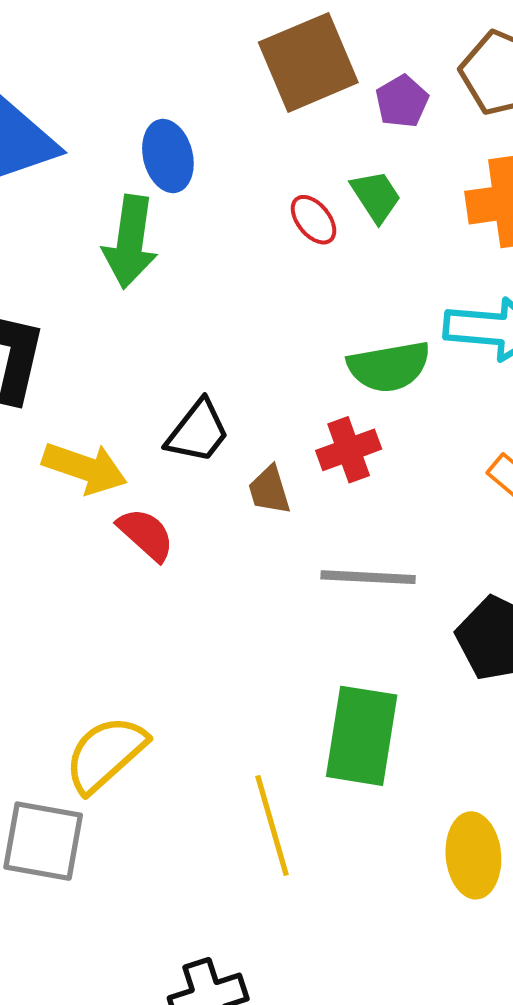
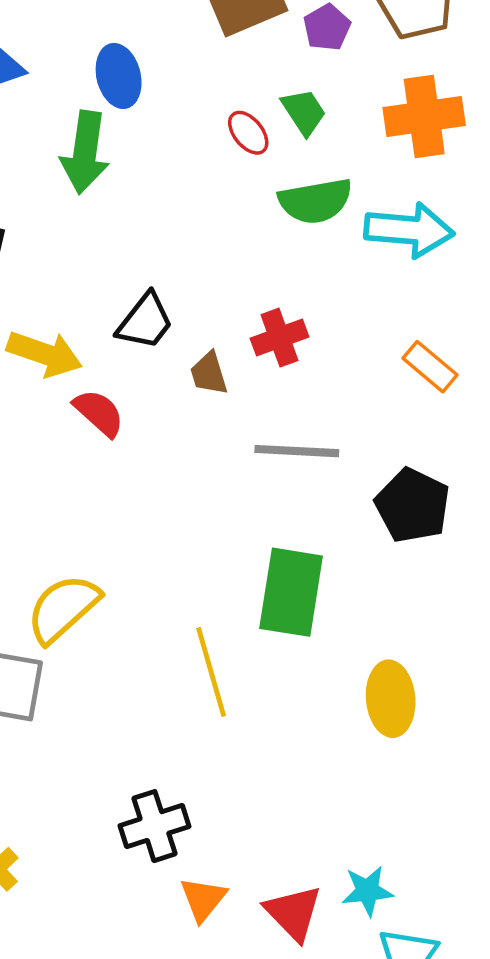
green semicircle: (389, 367) -> (315, 201), moved

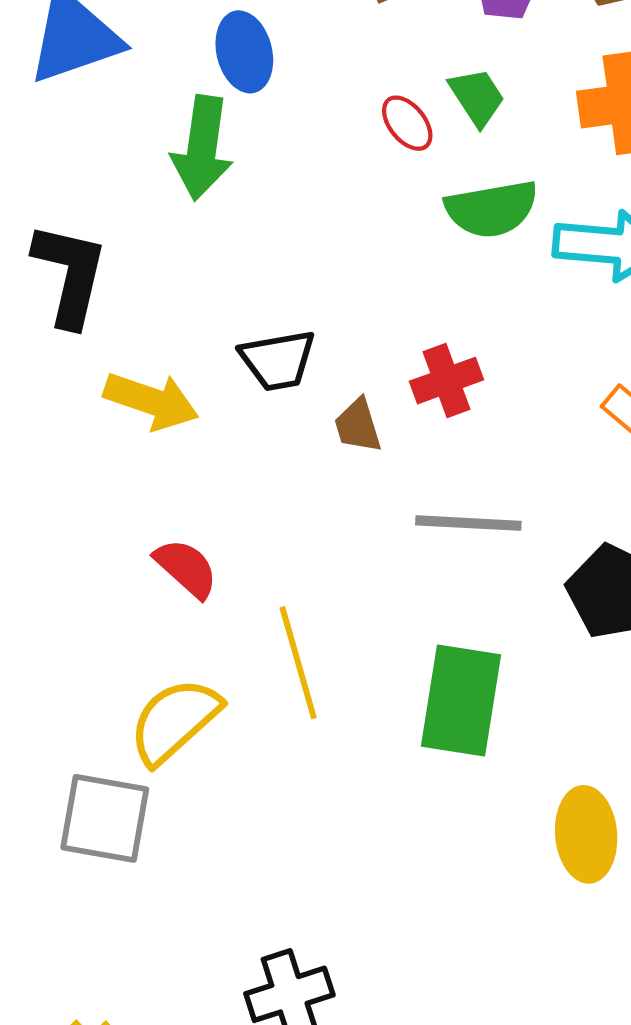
black trapezoid: (145, 321) -> (278, 360), turned 42
red semicircle: (99, 413) -> (186, 568), moved
yellow line: (211, 672) -> (298, 663), moved

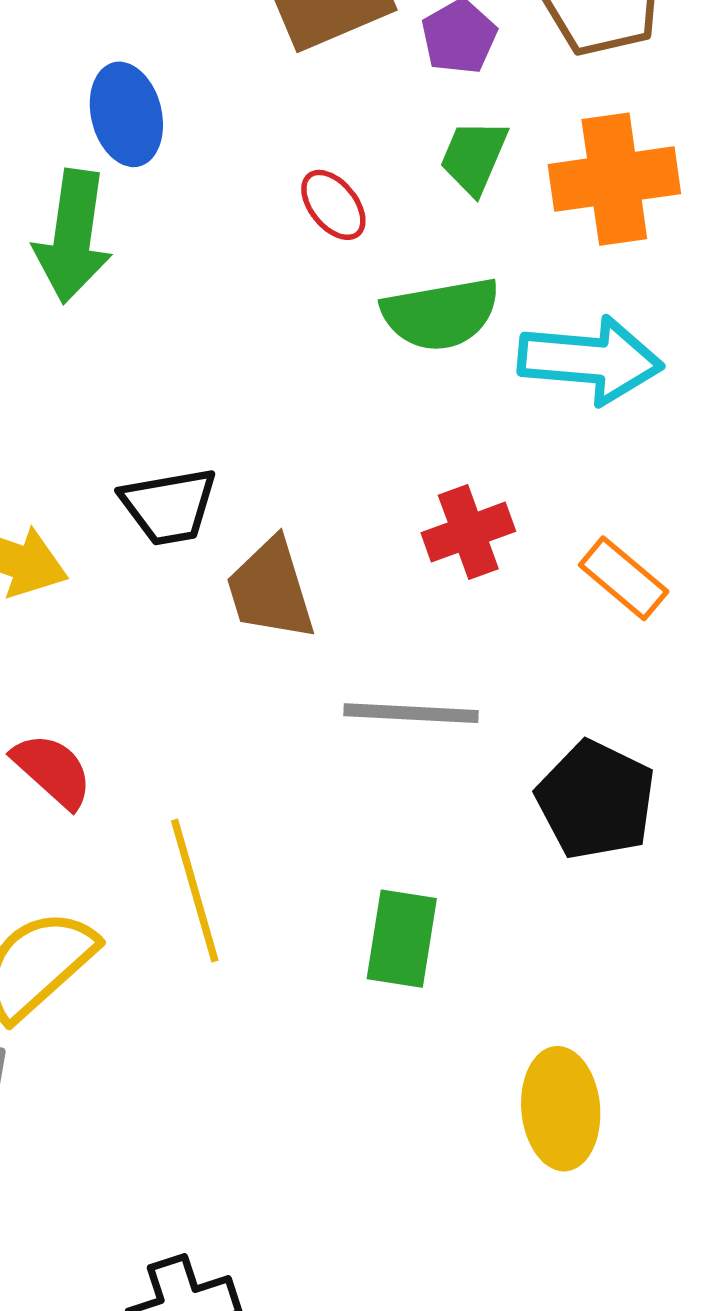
green trapezoid: (477, 97) -> (474, 157), moved, turned -124
red cross: (446, 381) -> (468, 532), moved
brown trapezoid: (358, 426) -> (271, 589), size x1.5
green rectangle: (461, 701) -> (402, 939), size x0.7

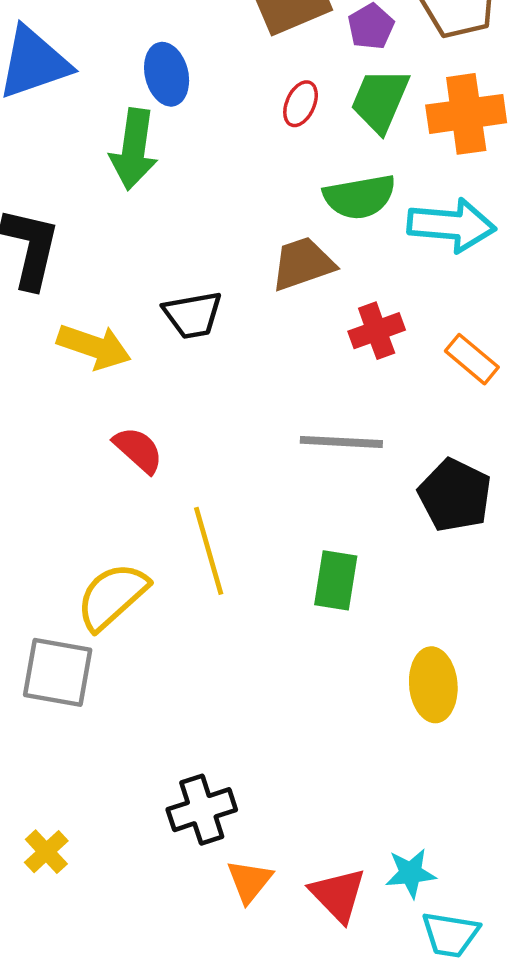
green trapezoid: (474, 157) -> (380, 100), size x1.4
red ellipse: (333, 205) -> (301, 104), moved, turned 63
brown trapezoid: (271, 589) -> (303, 264), moved, turned 88
red semicircle: (52, 770) -> (138, 450), moved

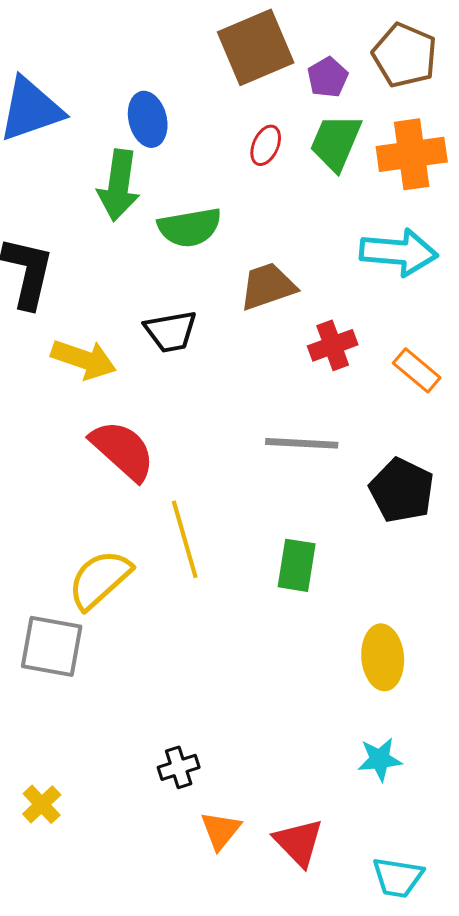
green semicircle: (360, 197) -> (190, 227), moved
red semicircle: (138, 450) -> (123, 450), size x1.5
black cross: (202, 810) -> (179, 767), size x0.7
cyan star: (411, 873) -> (380, 759), moved

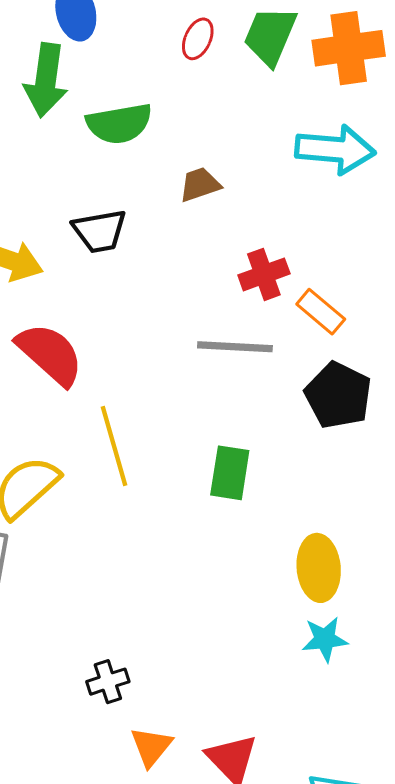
brown trapezoid: (268, 286) -> (200, 185), size x0.7
red cross: (333, 345) -> (264, 274), moved
orange rectangle: (417, 370) -> (321, 312), moved
cyan star: (380, 759) -> (325, 639), moved

